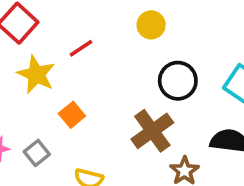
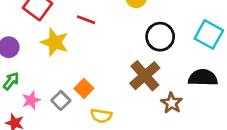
red line: (81, 48) -> (86, 20), turned 60
orange square: (72, 115) -> (84, 89), moved

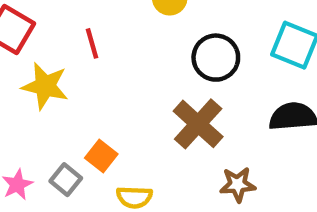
red line: (86, 20) -> (92, 43), turned 60
brown star: (172, 103) -> (238, 184), moved, turned -30

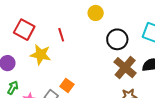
brown cross: (198, 124) -> (125, 68), moved

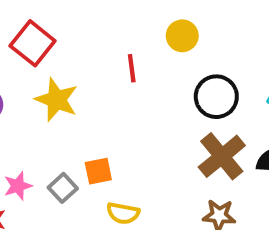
red line: (61, 35) -> (132, 68), moved
orange square: (67, 85) -> (98, 171), turned 32

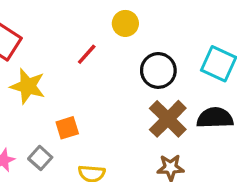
red line: (132, 68) -> (87, 54), turned 55
orange square: (98, 171) -> (67, 128), moved

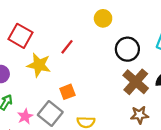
red line: (87, 54) -> (67, 47), moved
gray square: (40, 158) -> (50, 114), size x1.5

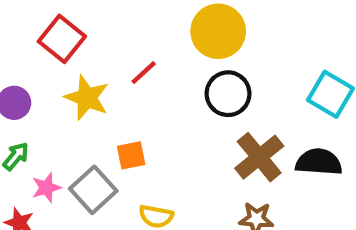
yellow circle: (103, 18) -> (218, 31), size x1.6
black circle: (127, 49) -> (228, 94), moved

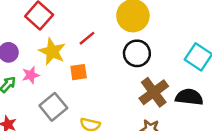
orange square: (131, 155) -> (79, 72), moved
pink star: (46, 188) -> (31, 75), moved

